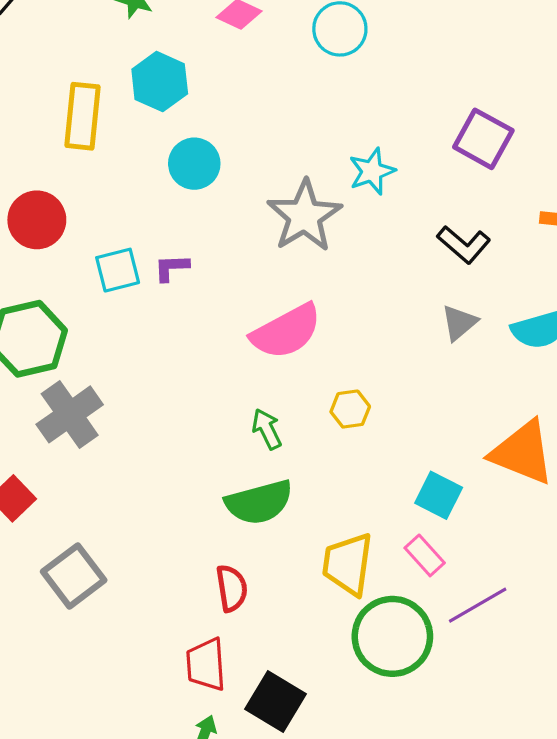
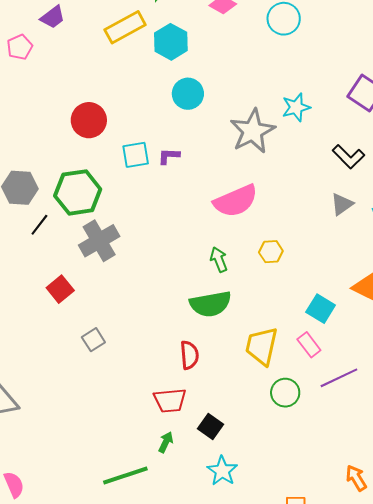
yellow rectangle: (82, 116) -> (125, 27), moved, turned 51
gray square: (74, 576) -> (93, 340), size x0.6
green circle: (392, 636) -> (285, 393), size x0.6
red trapezoid: (206, 664) -> (170, 400), turned -96
black square: (276, 701) -> (211, 426), size x0.7

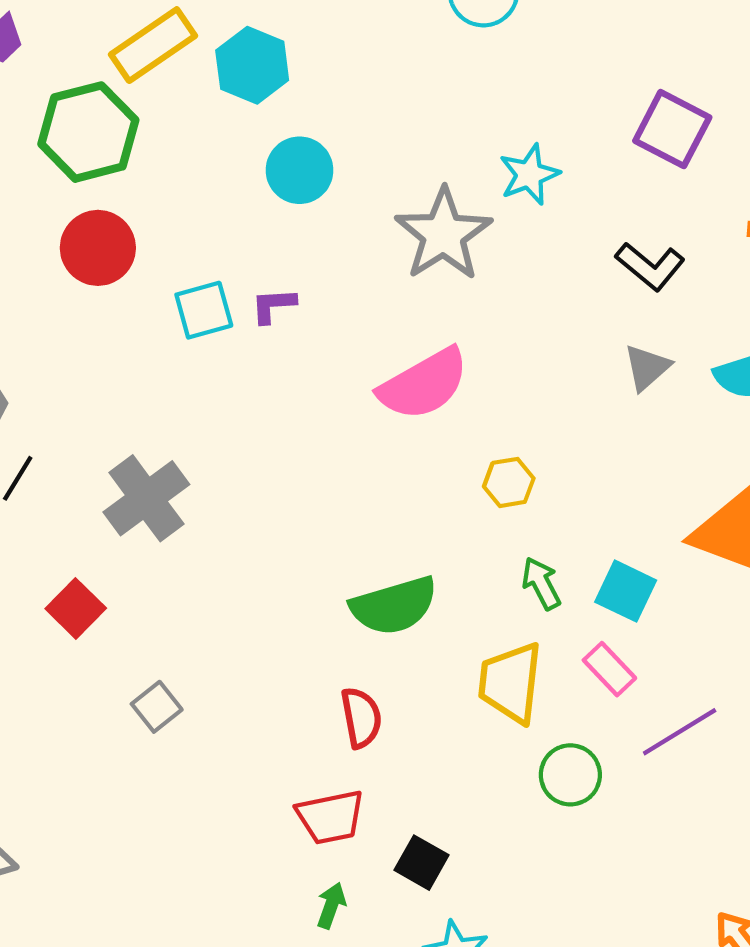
green hexagon: (78, 192) -> (88, 132), moved
green arrow: (219, 260) -> (541, 583), moved

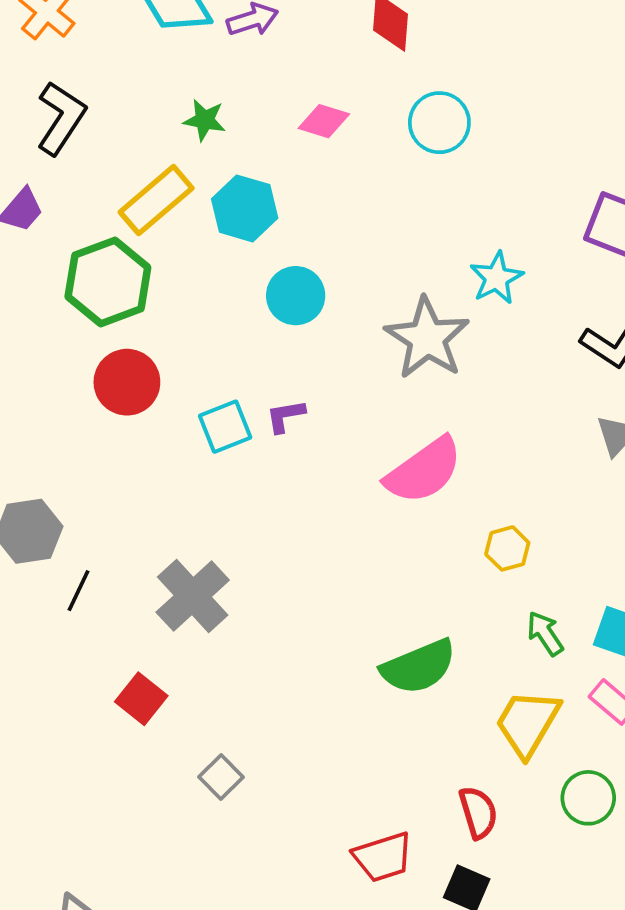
yellow trapezoid: (511, 683) -> (527, 723), turned 30
red semicircle: (361, 718) -> (478, 812), moved

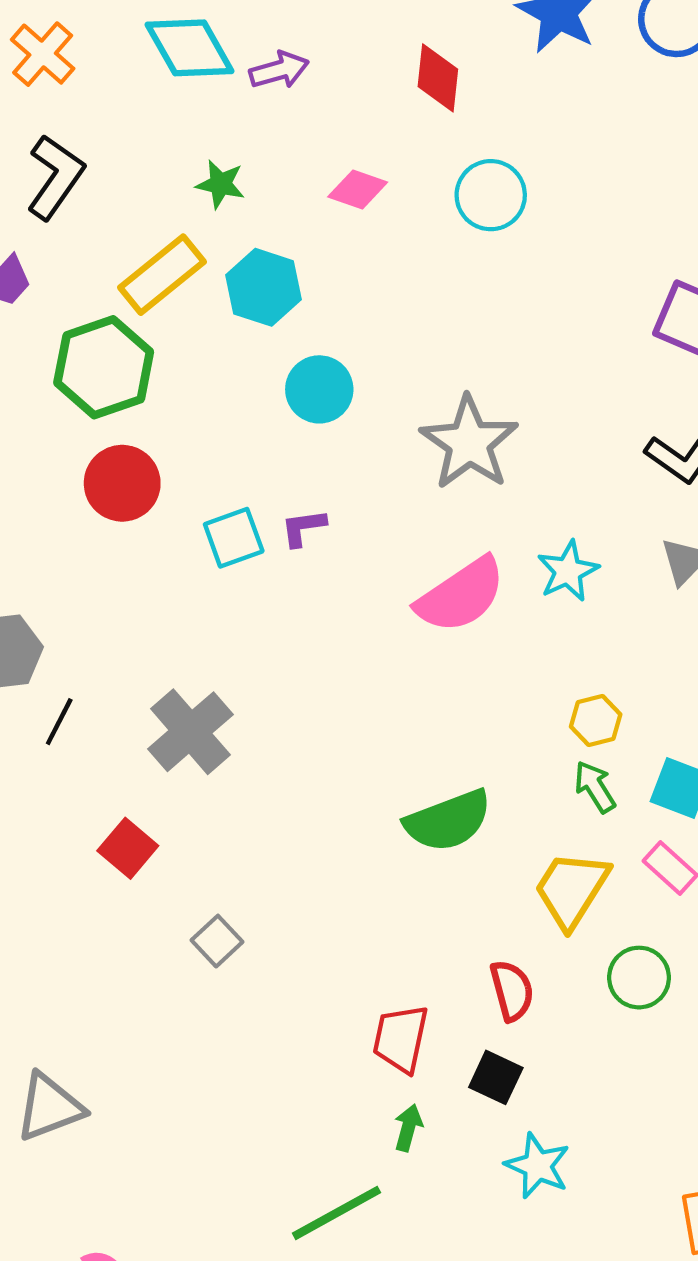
cyan star: (496, 278) -> (568, 571), moved
yellow hexagon: (507, 548) -> (596, 720), moved
red trapezoid: (383, 857) -> (401, 1039), turned 118

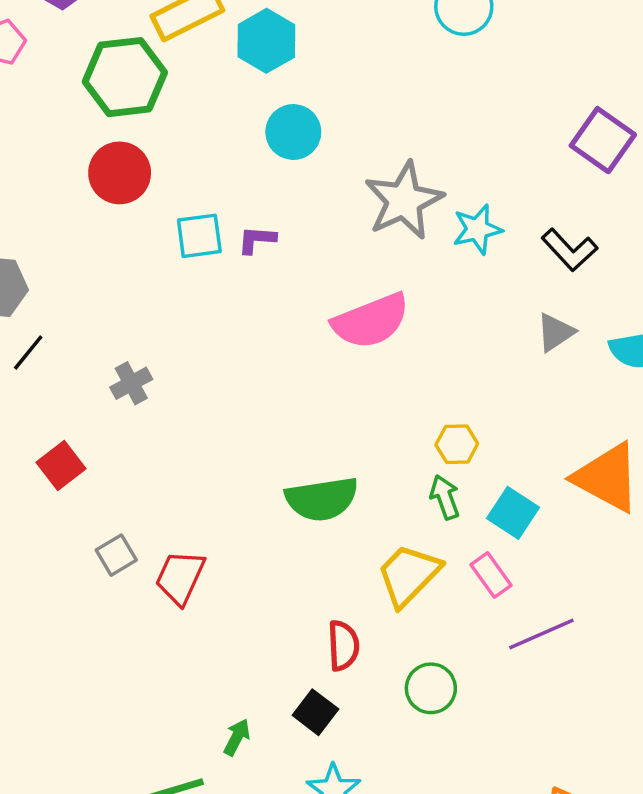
cyan star: (568, 571) -> (477, 229), moved
gray cross: (190, 732) -> (131, 383), size x0.6
green circle: (639, 978) -> (431, 688), moved
red trapezoid: (401, 1039) -> (180, 577), moved

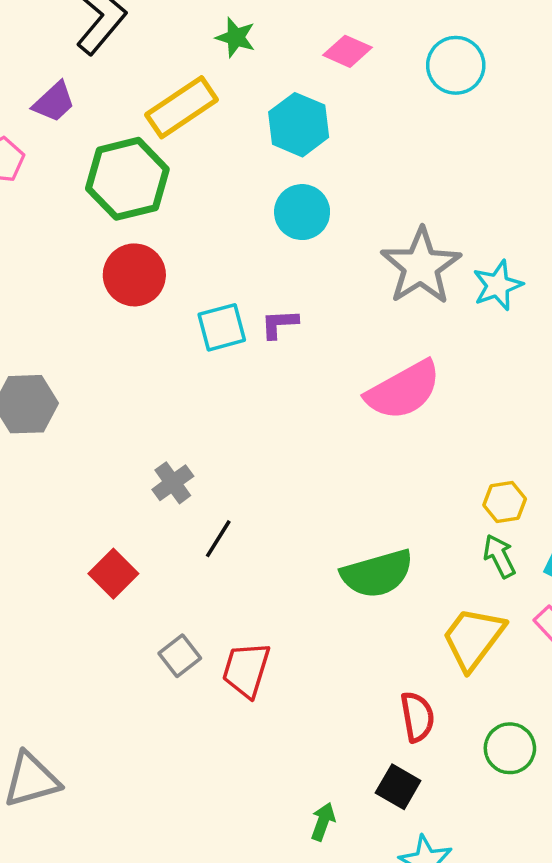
cyan hexagon: (266, 41) -> (299, 125), moved
black line: (28, 352) -> (218, 539), moved

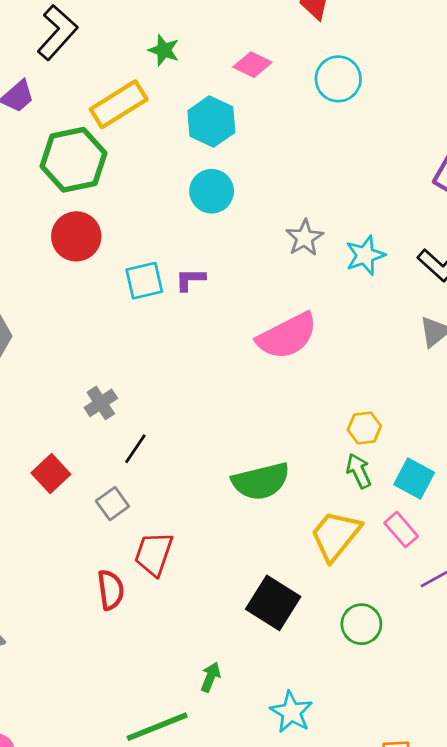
gray star: (421, 266) -> (305, 238), size x0.6
gray square: (180, 656) -> (112, 504), moved
red semicircle: (417, 717) -> (111, 590), moved
black square: (398, 787) -> (273, 603), moved, size x1.5

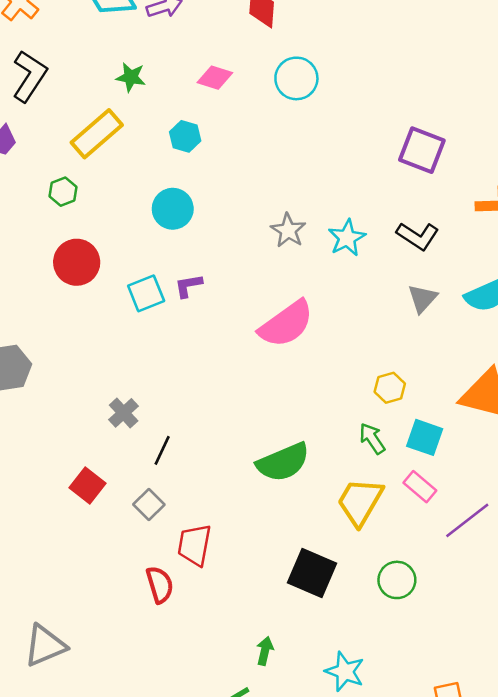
cyan hexagon: (211, 122) -> (185, 136), size x0.7
green hexagon: (74, 160) -> (63, 192), size x0.5
cyan circle: (212, 191) -> (173, 209), moved
yellow hexagon: (364, 428) -> (390, 388), moved

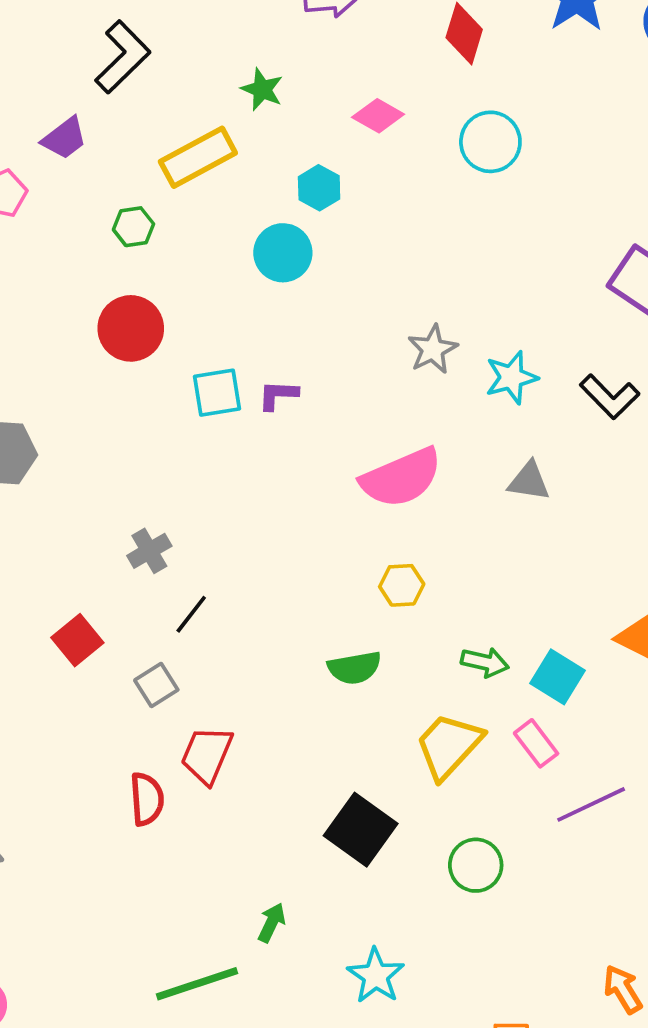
cyan circle: (173, 209) -> (283, 253), moved
gray triangle: (422, 298) -> (529, 481), moved, turned 44
yellow hexagon: (390, 388) -> (402, 585), moved
green arrow: (372, 438) -> (485, 662), turned 124
green semicircle: (283, 462) -> (355, 668), size x0.7

